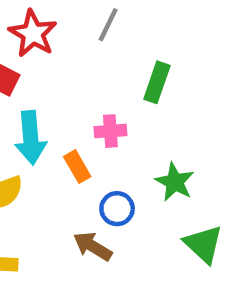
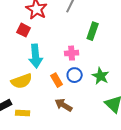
orange rectangle: (77, 167) -> (57, 80), moved
blue circle: (117, 209) -> (75, 75), moved

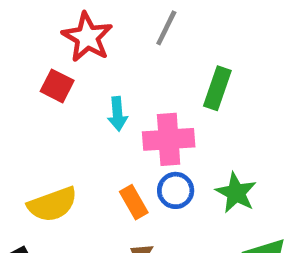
pink cross: (72, 53) -> (169, 139), size x1.5
cyan arrow: (36, 56) -> (118, 114), moved, size x0.6

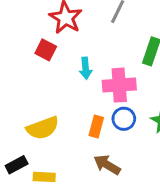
orange rectangle: (134, 202) -> (96, 126), turned 45

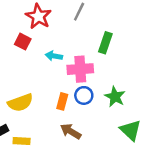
cyan arrow: (86, 68) -> (54, 56), turned 105

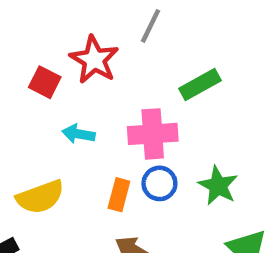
red star: (38, 16) -> (94, 60), moved
green rectangle: (105, 43) -> (200, 84), turned 42
cyan arrow: (54, 56) -> (78, 134), moved

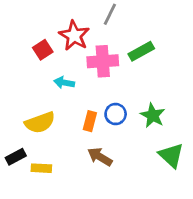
red square: (45, 82) -> (43, 50), turned 30
pink cross: (153, 134) -> (103, 61), moved

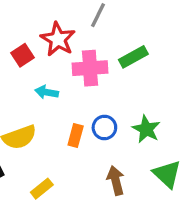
brown arrow: (100, 157) -> (116, 180), moved, turned 45
yellow rectangle: (41, 168) -> (42, 189), moved, turned -42

